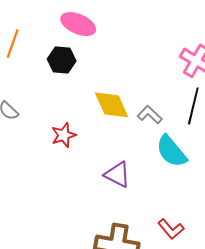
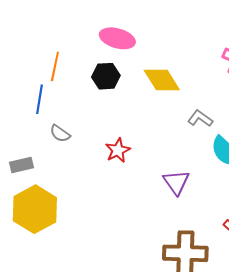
yellow diamond: (112, 105) -> (162, 80), moved
purple triangle: (117, 174) -> (176, 182), turned 36

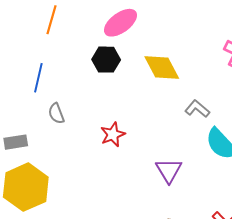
pink ellipse: (117, 38) -> (120, 23), turned -56
orange line: (55, 66) -> (51, 20), moved
gray semicircle: (60, 134) -> (56, 113), turned 30

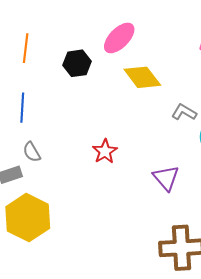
pink ellipse: (120, 23) -> (119, 38), moved
black hexagon: (106, 60) -> (77, 63), moved
gray semicircle: (56, 113) -> (32, 152), moved

